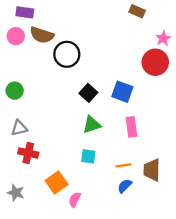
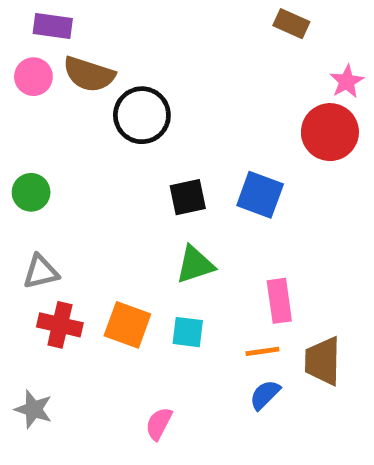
black square: (88, 93) -> (188, 197), turned 36
pink rectangle: (131, 127) -> (279, 301), moved
orange square: (57, 182) -> (127, 325), moved, turned -35

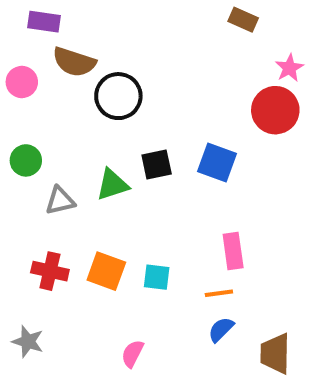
pink circle: (33, 77) -> (22, 82), moved
green triangle: (195, 265) -> (112, 185), moved
gray triangle: (41, 272) -> (60, 201), moved
brown trapezoid: (323, 361) -> (275, 354), moved

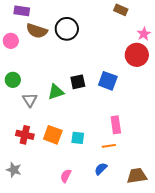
black circle: (118, 96) -> (67, 29), moved
gray triangle: (60, 201) -> (30, 100), turned -49
blue semicircle: (221, 329) -> (101, 169), moved
brown trapezoid: (275, 354) -> (137, 176), turned 80

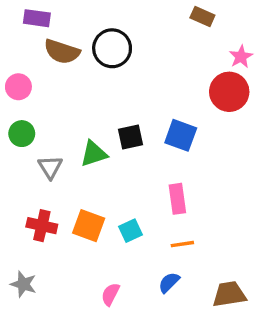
pink circle: (11, 41) -> (18, 87), moved
pink rectangle: (116, 125) -> (177, 199), moved
cyan square: (78, 138) -> (131, 231), turned -32

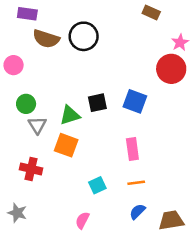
green circle: (22, 134) -> (26, 104), moved
orange square: (89, 226) -> (66, 145), moved
cyan square: (131, 231) -> (97, 185), moved
blue semicircle: (169, 283) -> (137, 212), moved

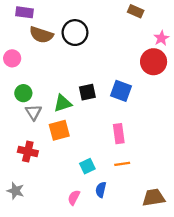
orange square: (66, 145) -> (59, 130), turned -35
blue semicircle: (137, 212) -> (101, 190), moved, turned -32

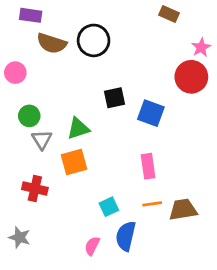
black square: (87, 92) -> (115, 98), moved
blue semicircle: (101, 190) -> (126, 236), size x1.5
brown trapezoid: (154, 198) -> (183, 210), moved

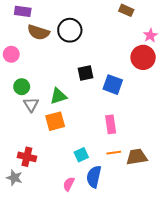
red cross: (35, 189) -> (27, 157), moved

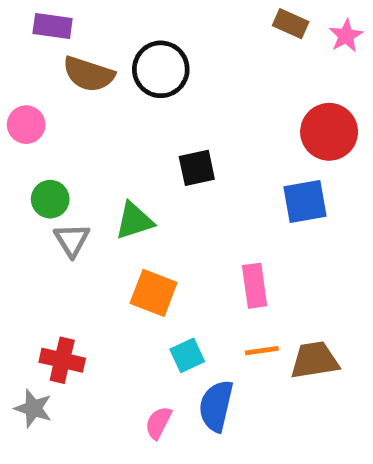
pink star: (150, 35) -> (346, 36), moved
blue square: (113, 85) -> (305, 202), moved, turned -30
orange square: (55, 121) -> (154, 293), moved, turned 36

